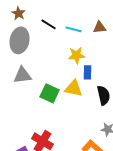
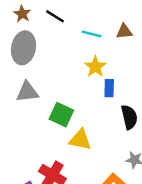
black line: (49, 24) -> (55, 16), moved
yellow star: (77, 55) -> (95, 67), turned -30
yellow triangle: (74, 88) -> (80, 140), moved

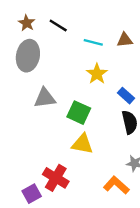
blue rectangle: (109, 88) -> (126, 96), moved, turned -49
gray triangle: (27, 92) -> (45, 98), moved
green square: (61, 115) -> (79, 113), moved

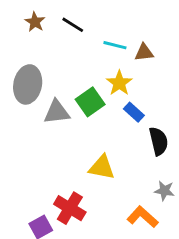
brown triangle: (125, 40) -> (144, 52), moved
gray ellipse: (28, 56) -> (28, 84), moved
blue rectangle: (126, 96) -> (134, 112), moved
green square: (79, 113) -> (90, 102), moved, turned 30

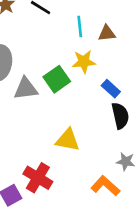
cyan line: (115, 45) -> (80, 27), turned 70
yellow star: (119, 83) -> (84, 62), turned 30
blue rectangle: (134, 112) -> (111, 89), moved

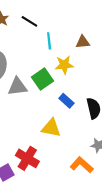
cyan line: (80, 27) -> (49, 41), moved
blue rectangle: (111, 89) -> (66, 101), moved

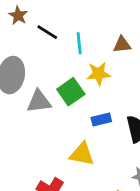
black line: (29, 21) -> (47, 32), moved
blue rectangle: (66, 101) -> (101, 119), turned -56

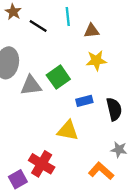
cyan line: (79, 43) -> (68, 17), moved
brown triangle: (122, 45) -> (92, 31), moved
yellow star: (99, 74) -> (96, 60), moved

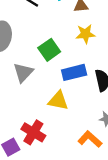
gray triangle: (31, 85) -> (23, 72), moved, turned -40
blue rectangle: (84, 101) -> (74, 72), size x1.5

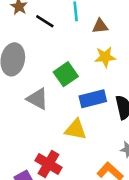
gray triangle: (23, 72) -> (37, 99), turned -45

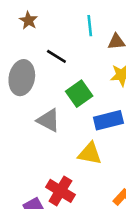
black line: (45, 21) -> (56, 56), moved

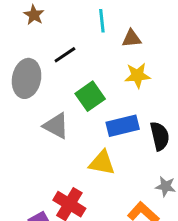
black line: (56, 56) -> (65, 55), turned -66

